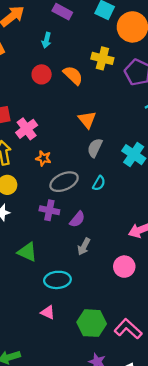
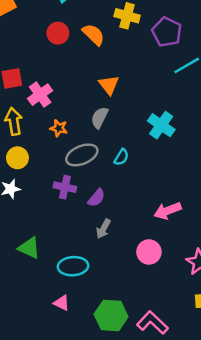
gray semicircle: (95, 148) -> (100, 118), moved
green triangle: (27, 252) -> (29, 248), moved

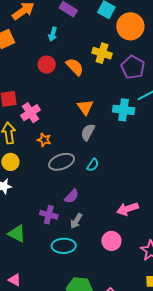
gray semicircle: (100, 118) -> (88, 132), moved
cyan cross: (161, 125) -> (124, 110), moved, turned -30
purple cross: (65, 187) -> (49, 215), moved
cyan ellipse: (73, 266) -> (64, 246), moved
pink triangle: (62, 303) -> (15, 280), moved

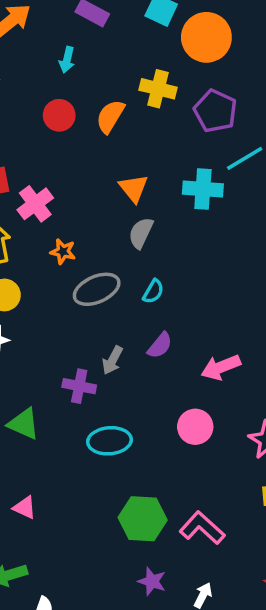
orange semicircle: (75, 67) -> (110, 116), turned -102
purple semicircle: (72, 196) -> (160, 345), moved
gray arrow: (76, 221) -> (112, 360), moved

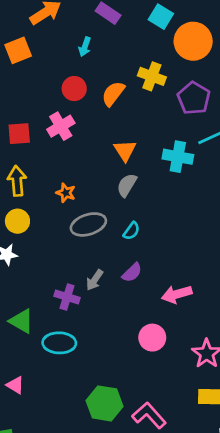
pink cross: (35, 204) -> (61, 126), moved
cyan ellipse: (109, 441) -> (59, 343), moved

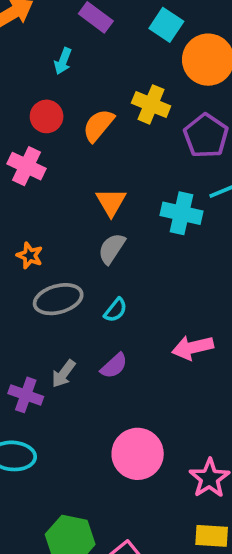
pink cross: (61, 126) -> (27, 166), turned -36
pink arrow: (177, 294) -> (193, 347), moved
pink circle: (152, 338) -> (138, 454), size x1.4

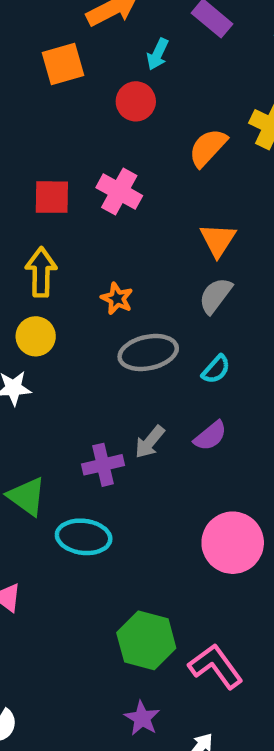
cyan arrow: (63, 61) -> (158, 54), moved
red circle: (47, 116) -> (136, 101), moved
purple cross: (26, 395) -> (103, 465), turned -36

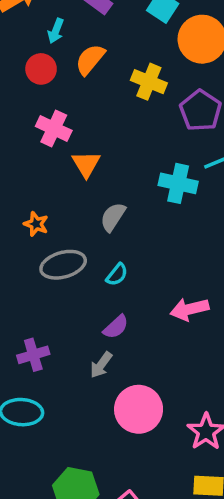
orange semicircle: (208, 148) -> (90, 59), moved
pink cross: (119, 192) -> (54, 128), moved
orange triangle: (218, 240) -> (86, 164), moved
gray arrow: (150, 442) -> (101, 365), moved

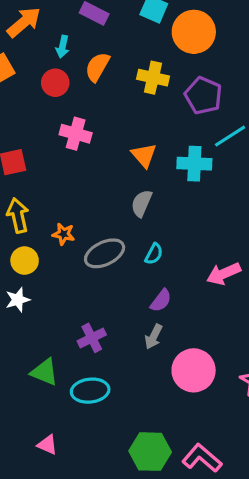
orange triangle: (86, 164) -> (144, 155), moved
orange star: (36, 224) -> (64, 234), moved

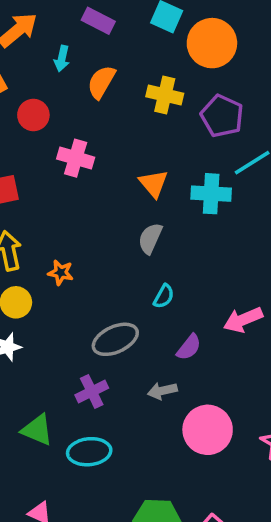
red circle: (55, 83) -> (33, 115), moved
gray ellipse: (105, 253) -> (115, 339), moved
purple semicircle: (161, 301) -> (189, 347), moved
gray arrow: (154, 337) -> (162, 391), turned 50

